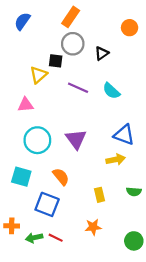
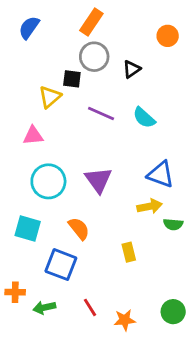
green semicircle: (134, 192) -> (173, 224), moved
orange star: (93, 227) -> (125, 320), moved
red line: (56, 238) -> (90, 307), moved, turned 32

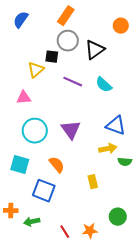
black triangle: (132, 69) -> (95, 50), size x1.5
red line: (90, 307) -> (65, 232), moved
green circle: (173, 312) -> (118, 217), moved

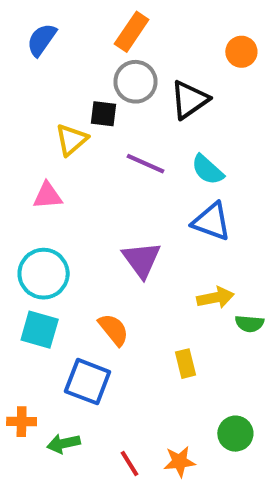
blue triangle: (116, 126) -> (211, 222), moved
cyan circle: (35, 131) -> (44, 274), moved

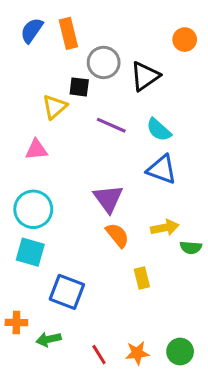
orange rectangle: (132, 32) -> (68, 33), moved, turned -48
orange semicircle: (114, 330) -> (117, 235), moved
green circle: (235, 434) -> (180, 351), moved

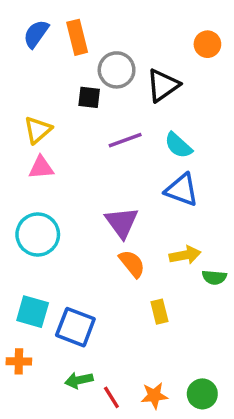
yellow triangle: (55, 107) -> (38, 130), moved
purple line: (111, 125) -> (125, 140), turned -44
cyan square: (30, 252) -> (33, 312), moved
green arrow: (49, 339) -> (79, 380), moved

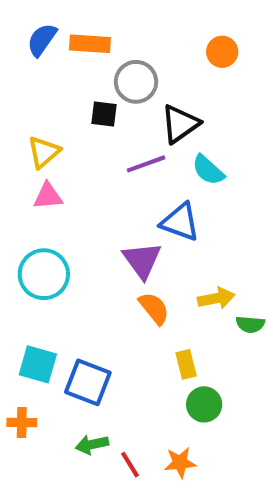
orange rectangle: (77, 37) -> (90, 44), turned -72
orange circle: (207, 44) -> (222, 52), moved
black triangle: (163, 85) -> (180, 124), moved
blue triangle: (182, 190) -> (180, 222), moved
green circle: (202, 394) -> (204, 404), moved

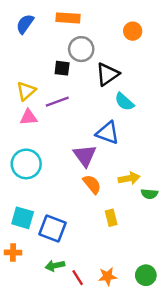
orange rectangle: (90, 44) -> (68, 18), moved
purple line: (146, 164) -> (57, 102), moved
green circle: (204, 404) -> (146, 275), moved

